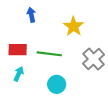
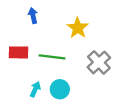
cyan arrow: (19, 74) -> (35, 89), moved

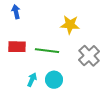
blue arrow: (33, 16) -> (16, 12), moved
yellow star: (78, 28) -> (70, 25), turned -30

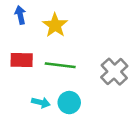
yellow star: (70, 25) -> (55, 25), moved, turned 30
cyan arrow: (32, 80) -> (41, 103), turned 80

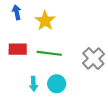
cyan arrow: (41, 103) -> (34, 84), turned 72

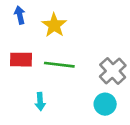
cyan circle: (57, 84) -> (105, 104), moved

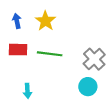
blue arrow: (20, 15) -> (17, 21), moved
cyan arrow: (40, 102) -> (27, 91), moved

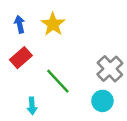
red rectangle: (18, 50) -> (21, 58), turned -42
green line: (50, 54) -> (58, 81), moved, turned 40

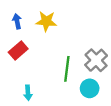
yellow star: (53, 24) -> (46, 21), turned -30
green line: (58, 81) -> (67, 69), moved, turned 50

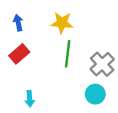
yellow star: (46, 21) -> (62, 23), moved
green line: (67, 69) -> (68, 54), moved

